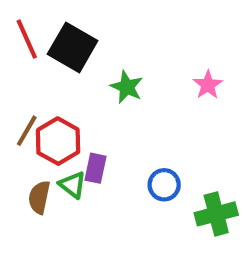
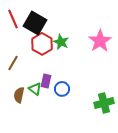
pink star: (208, 85) -> (100, 41), size x1.6
red hexagon: (58, 141) -> (42, 44), moved
blue circle: (164, 185) -> (62, 89), moved

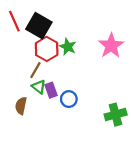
brown line: (13, 63) -> (35, 70), moved
purple rectangle: (46, 81) -> (51, 90), turned -32
green triangle: (35, 89) -> (39, 87), moved

